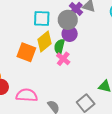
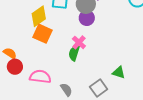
yellow diamond: (44, 42) -> (39, 16), moved
green semicircle: (59, 47) -> (74, 53), moved

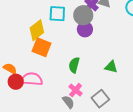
pink cross: (79, 42) -> (76, 90), moved
green triangle: (119, 72) -> (111, 67), moved
pink semicircle: (40, 77) -> (32, 79), moved

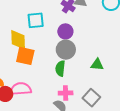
gray circle: (83, 15) -> (66, 50), moved
yellow diamond: (37, 30) -> (18, 40), turned -45
pink cross: (76, 90) -> (66, 93), turned -32

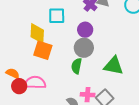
green triangle: (97, 65) -> (114, 66), size x1.5
pink cross: (66, 93) -> (88, 95), moved

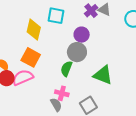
orange square: (43, 50) -> (31, 57), moved
pink semicircle: (35, 83) -> (23, 77), turned -35
pink cross: (88, 95) -> (62, 93), moved

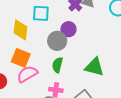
gray circle: (77, 52) -> (57, 41), moved
pink semicircle: (23, 77) -> (27, 74), moved

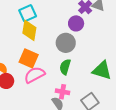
cyan square: (41, 13) -> (28, 13), moved, turned -30
purple circle: (68, 29) -> (76, 23), moved

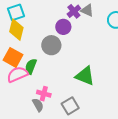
green semicircle: (65, 67) -> (31, 66), moved

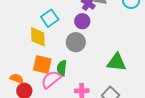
cyan square: (16, 12) -> (50, 18), moved

